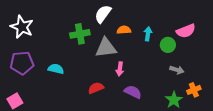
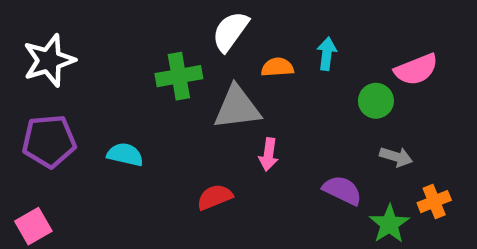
white star: (22, 27) -> (49, 60), turned 30
cyan arrow: (148, 34) -> (327, 54), moved
purple semicircle: (133, 92) -> (342, 190), moved

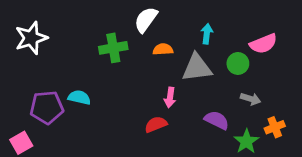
orange semicircle: (277, 67) -> (163, 49), moved
gray triangle: (237, 107) -> (197, 68), moved
purple pentagon: (49, 141) -> (47, 107), moved
red semicircle: (215, 197) -> (156, 124), moved

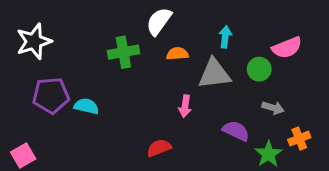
purple pentagon: (47, 107) -> (51, 95), moved
red semicircle: (156, 124) -> (159, 148), moved

